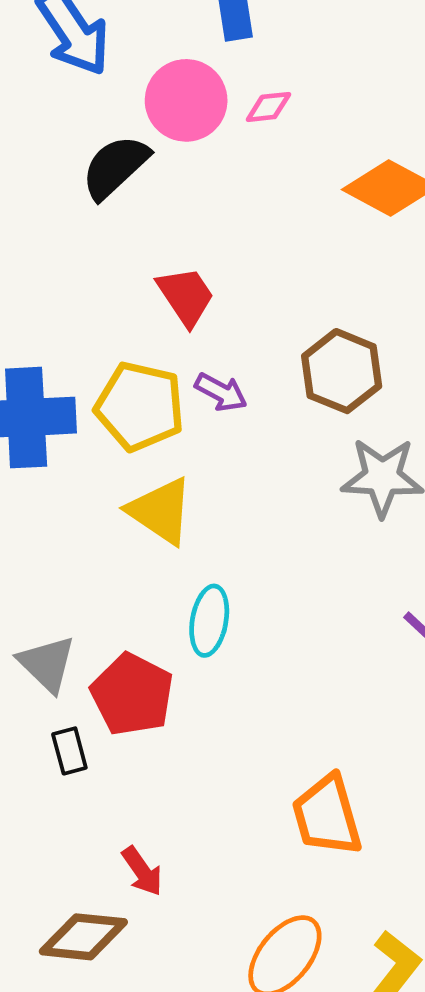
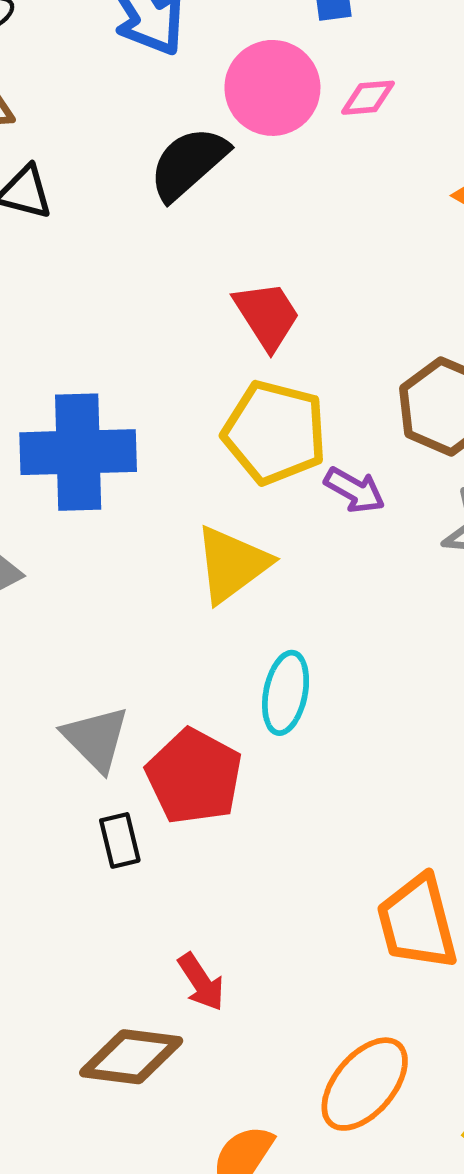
purple arrow: (221, 392) -> (355, 490), moved
yellow pentagon: (140, 406) -> (275, 432), moved
yellow triangle: (161, 511) -> (232, 564), turned 48

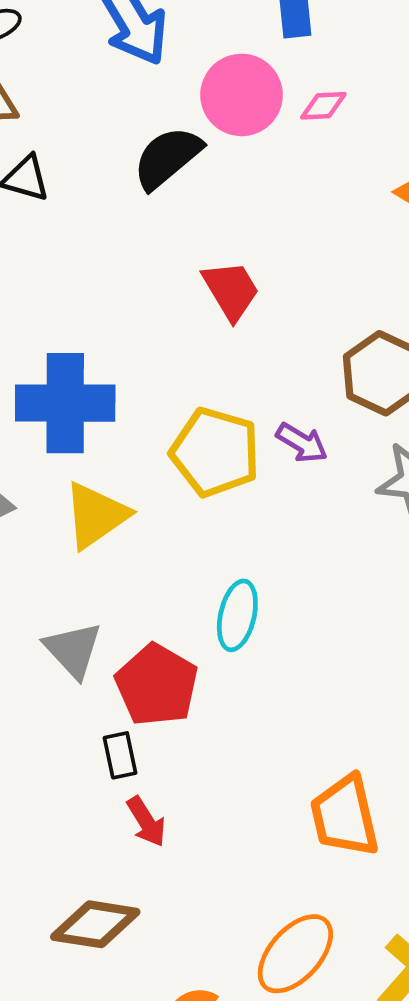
yellow pentagon: (275, 432) -> (215, 452), moved
yellow triangle: (232, 564) -> (96, 515), moved
black rectangle: (120, 840) -> (120, 755), moved
red arrow: (201, 982) -> (146, 822), moved

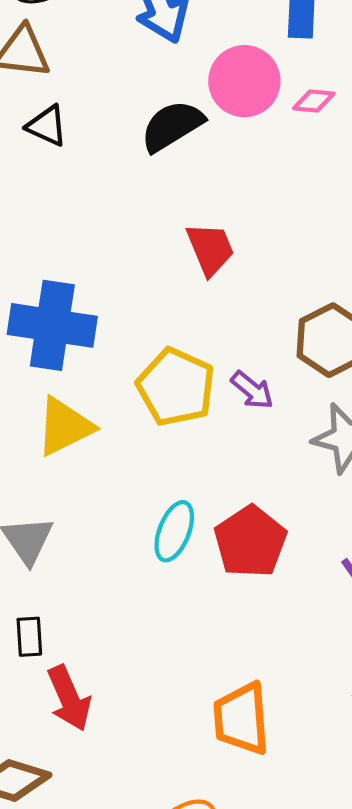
red pentagon: (157, 685) -> (250, 542), moved
black rectangle: (120, 755) -> (29, 637), moved
red arrow: (146, 822) -> (69, 698), size x1.4

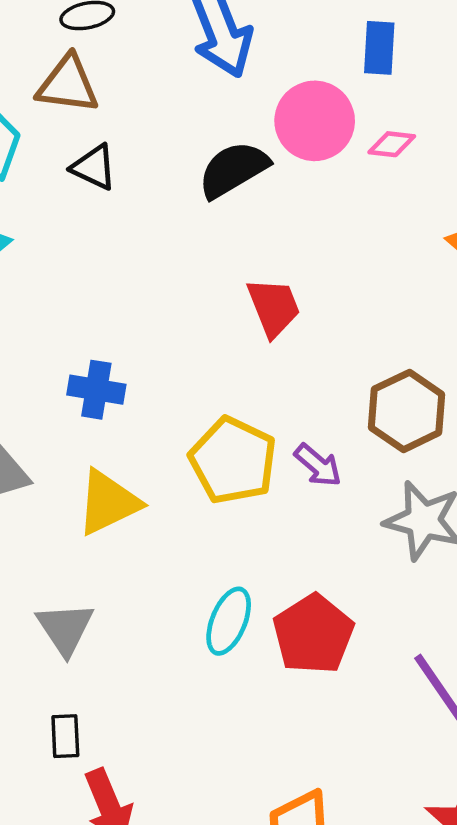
blue cross: (52, 325) -> (96, 390), size x0.6

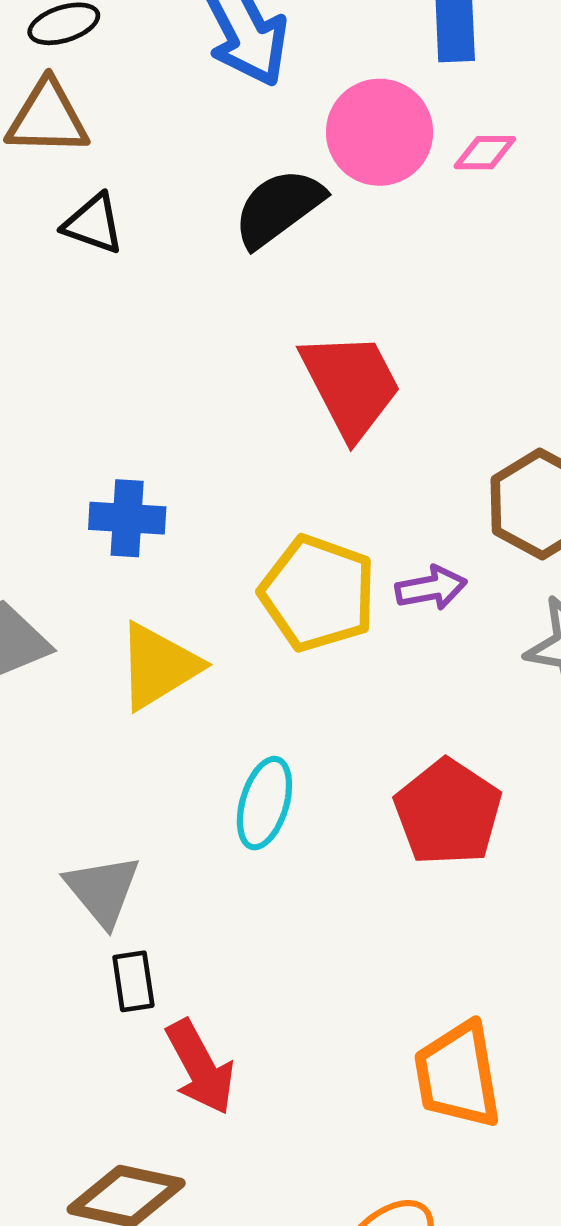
red trapezoid: (274, 307) -> (351, 385), size x1.4
purple arrow: (318, 465) -> (431, 588), turned -45
cyan ellipse: (229, 621) -> (264, 803), moved
gray triangle: (65, 628) -> (103, 890), moved

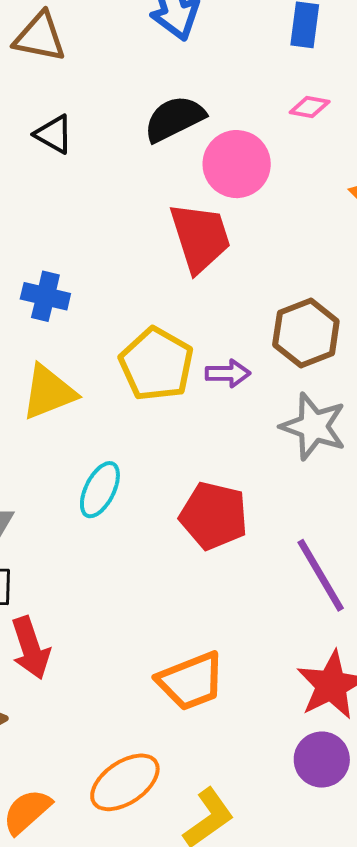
pink circle: (380, 132) -> (237, 164), moved
black triangle: (93, 224) -> (54, 134), moved
red pentagon: (448, 812) -> (214, 516), turned -30
orange trapezoid: (458, 1075) -> (191, 681), turned -112

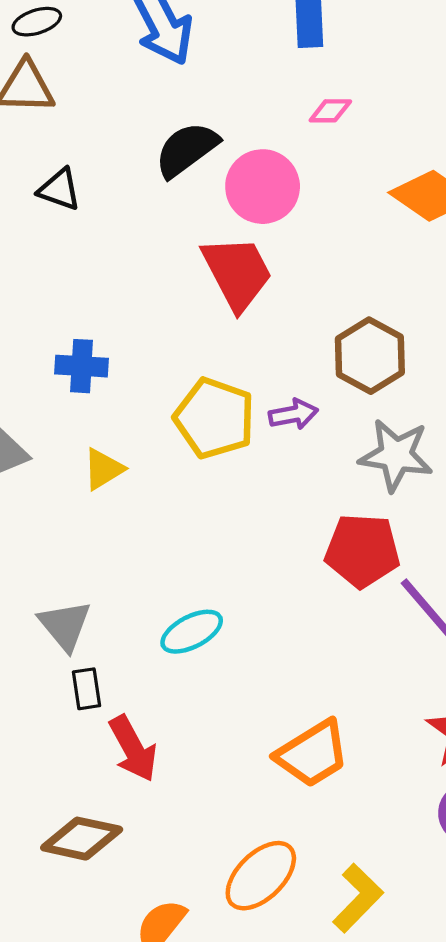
yellow triangle: (49, 392) -> (103, 469), size x0.7
cyan ellipse: (100, 490) -> (192, 632), moved, turned 46
red pentagon: (214, 516) -> (362, 551), moved

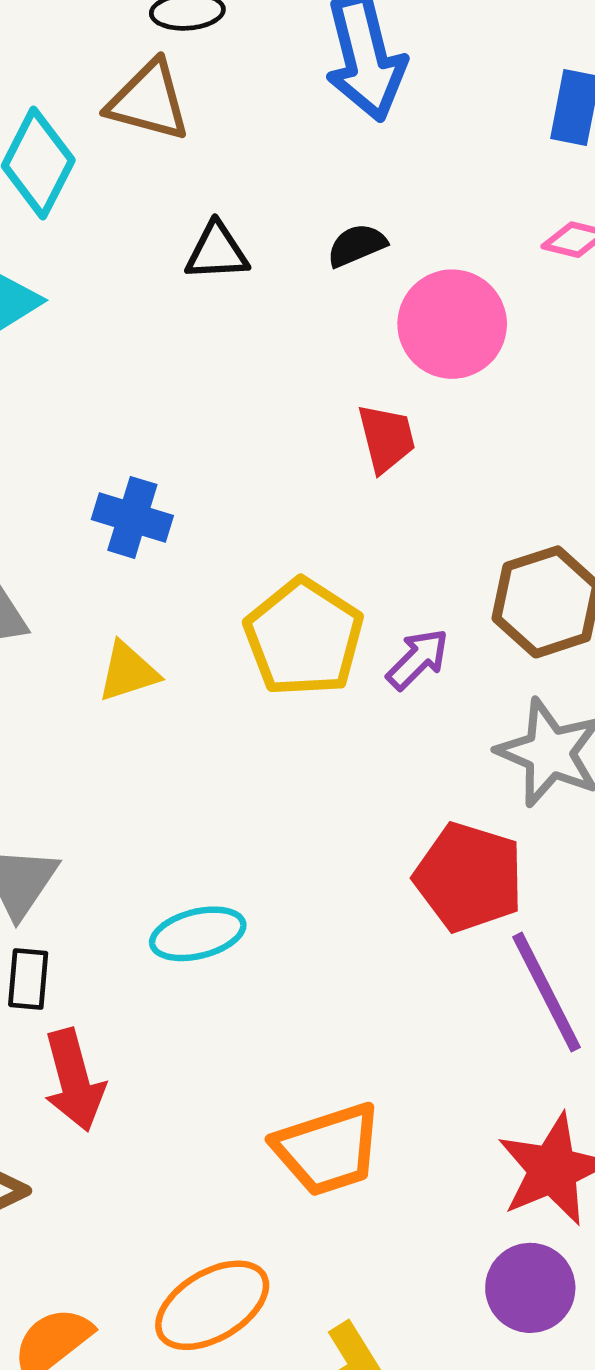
black semicircle: (187, 150) -> (357, 245), size x0.6
black triangle: (59, 189) -> (217, 252), moved, turned -36
red trapezoid: (237, 273) -> (386, 438), size x0.6
purple arrow: (293, 414) -> (418, 659), turned -48

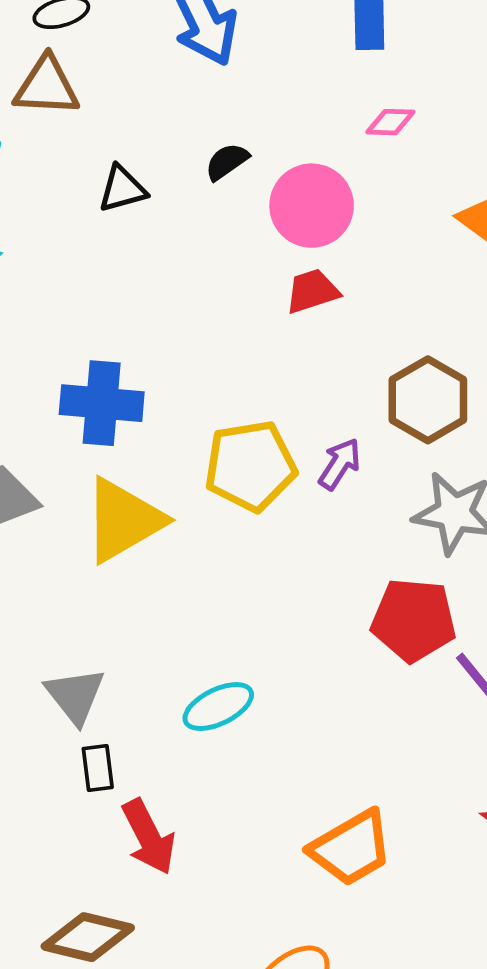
red trapezoid: (386, 438) -> (312, 291), moved, turned -82
blue cross: (132, 517) -> (102, 403), size x1.4
yellow pentagon: (304, 637) -> (250, 466), turned -30
yellow triangle: (128, 672) -> (123, 520), size x1.8

